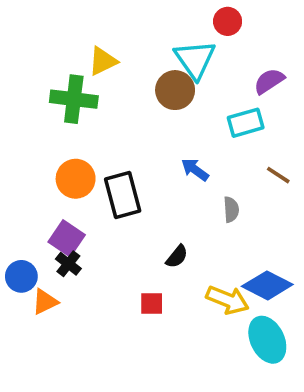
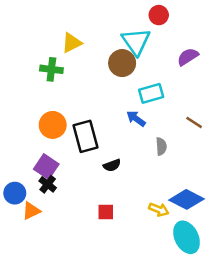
green cross: (74, 99) -> (51, 69), size x0.7
cyan rectangle: (246, 123) -> (151, 93), moved
black semicircle: (177, 256) -> (112, 165), moved, turned 30
yellow arrow: (228, 300) -> (159, 210), size x0.7

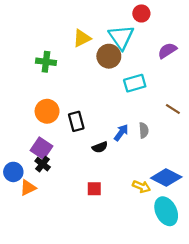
yellow triangle: (72, 43) -> (82, 38), moved
blue arrow: (136, 119) -> (121, 133), moved, turned 90
black rectangle: (85, 136) -> (76, 121), size x0.7

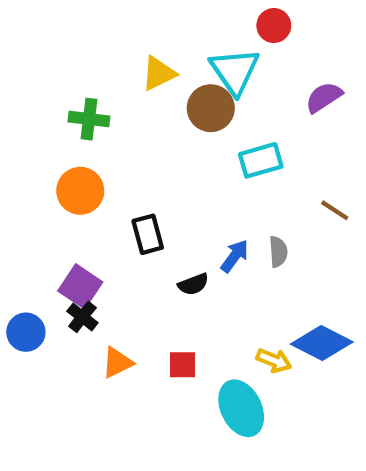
orange circle: (47, 111) -> (80, 191), moved
orange triangle: (28, 188) -> (117, 363), moved
cyan ellipse: (166, 211) -> (241, 408), moved

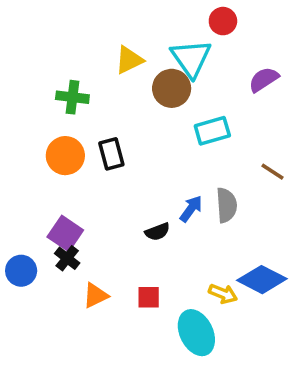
black rectangle: (148, 234) -> (111, 154), moved
gray semicircle: (278, 252) -> (226, 205), size x1.4

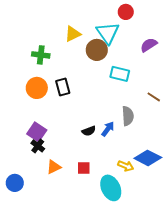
cyan rectangle: (212, 131) -> (120, 74), turned 30
blue arrow: (191, 209) -> (108, 129), moved
blue circle: (21, 271) -> (15, 183), moved

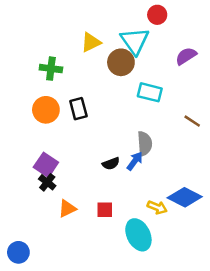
gray semicircle: (128, 116) -> (145, 144), moved
blue circle: (15, 183) -> (18, 252), moved

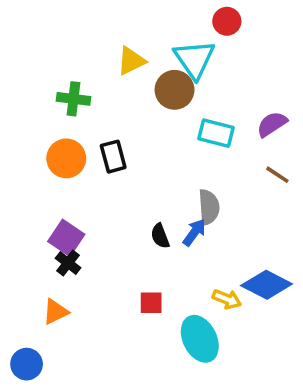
purple semicircle: (186, 56) -> (272, 124), moved
black semicircle: (111, 164) -> (160, 236), turned 90
orange triangle: (67, 209) -> (55, 312), moved

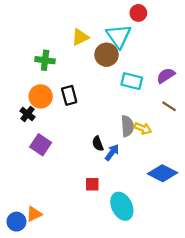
blue arrow: (194, 232) -> (112, 152), moved
black cross: (68, 263) -> (27, 114), moved
yellow arrow: (227, 299) -> (143, 128), moved
orange triangle: (55, 312) -> (34, 214), moved

